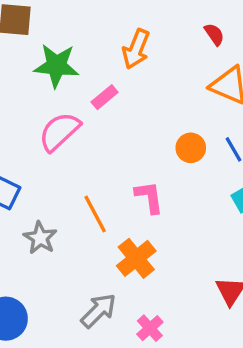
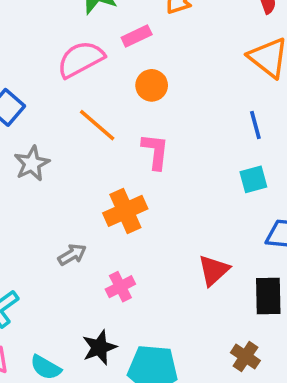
orange circle: (191, 148) -> (152, 85), moved
orange line: (95, 214) -> (97, 125), moved, turned -36
gray arrow: (98, 311) -> (72, 255), size x0.7

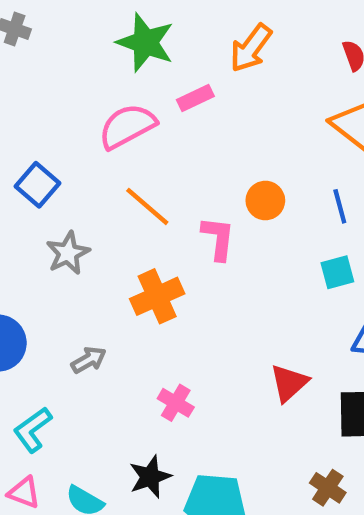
orange circle: (152, 85) -> (265, 200), moved
orange cross: (125, 211) -> (157, 296), moved
gray arrow: (72, 255) -> (89, 360), moved
pink cross: (120, 287) -> (176, 403), turned -32

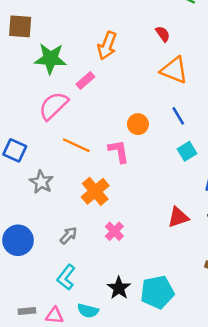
red triangle: (289, 383) -> (178, 217), turned 40
pink cross: (176, 403) -> (114, 231), moved, turned 30
cyan L-shape: (33, 430) -> (66, 277), moved

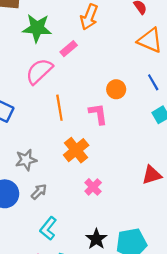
orange line: (76, 145) -> (59, 108), turned 55
gray star: (41, 182) -> (26, 160), moved, turned 30
gray arrow: (69, 235) -> (39, 192), moved

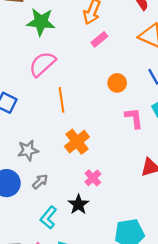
pink rectangle: (69, 49) -> (99, 39), moved
pink L-shape: (98, 114) -> (134, 118), moved
black star: (96, 239) -> (78, 204), moved

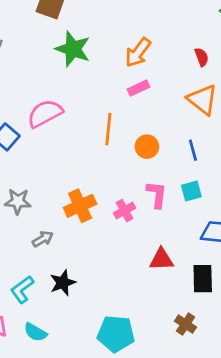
pink semicircle: (42, 64) -> (45, 114), moved
orange line: (61, 100) -> (108, 129), moved
pink cross: (93, 178) -> (125, 211), moved
gray arrow: (40, 182) -> (43, 239), moved

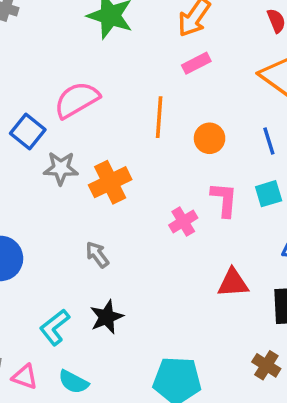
gray star: (18, 201) -> (61, 168), moved
orange cross: (80, 206) -> (110, 182), moved
gray arrow: (43, 239) -> (97, 255), moved, turned -95

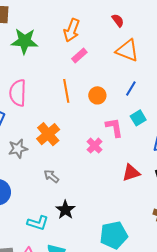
pink semicircle: (77, 100) -> (18, 93), turned -44
blue line: (269, 141) -> (131, 89), turned 63
gray star: (61, 168) -> (18, 149), moved
cyan L-shape: (55, 327) -> (38, 223), turned -110

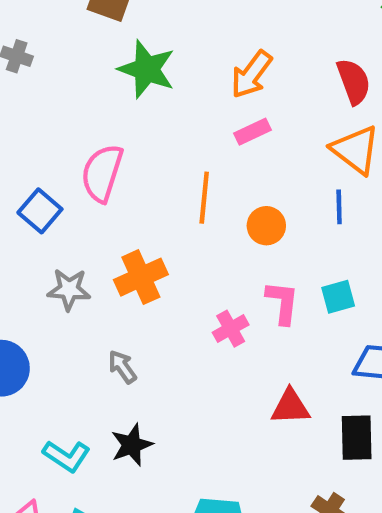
red semicircle: (118, 20) -> (354, 81), size x1.5
blue line: (131, 89) -> (339, 207), moved, turned -49

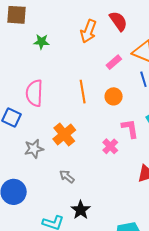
green star: (147, 69) -> (41, 42), size x0.6
red semicircle: (354, 81) -> (118, 21), moved
pink rectangle: (253, 132) -> (114, 62), moved

